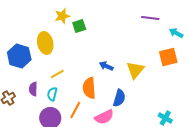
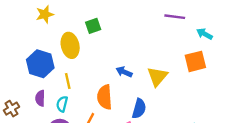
yellow star: (62, 16) -> (45, 14), moved
yellow ellipse: (45, 43) -> (70, 45), moved
blue hexagon: (19, 56) -> (40, 64), moved
yellow line: (57, 74) -> (68, 81), turned -72

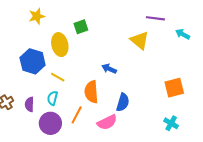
orange square: (195, 61) -> (174, 88), moved
yellow triangle: (157, 76) -> (140, 40), moved, turned -30
yellow line: (68, 81) -> (58, 77), turned -48
purple semicircle: (40, 98) -> (29, 104), moved

